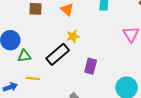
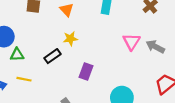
black rectangle: (58, 54) -> (52, 56), size x0.7

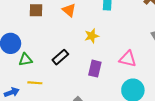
yellow star: (70, 39) -> (92, 36), moved
pink triangle: (132, 42) -> (128, 59), moved, turned -42

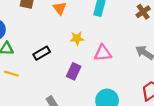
pink triangle: (128, 59) -> (103, 53), moved, turned -30

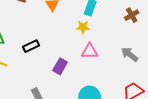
yellow star: (77, 38) -> (83, 27), moved

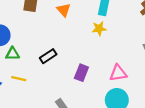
pink triangle: (90, 51) -> (118, 73), moved

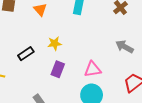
yellow star: (99, 29) -> (55, 43), moved

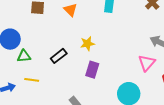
pink triangle: (93, 69) -> (147, 63), moved, turned -36

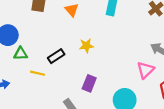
purple rectangle: (92, 70) -> (89, 83), moved
yellow line: (32, 80) -> (38, 73), moved

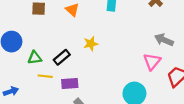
green triangle: (21, 54) -> (35, 58), moved
purple rectangle: (89, 83) -> (70, 84), moved, turned 70

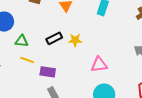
black rectangle: (62, 57) -> (54, 38), moved
pink triangle: (152, 62) -> (99, 65), moved, turned 30

